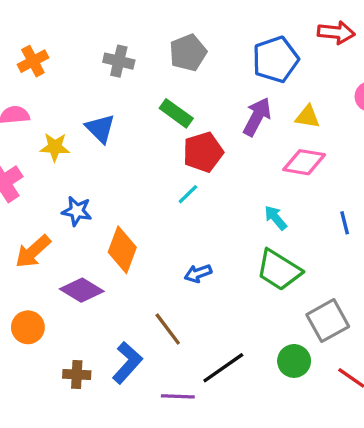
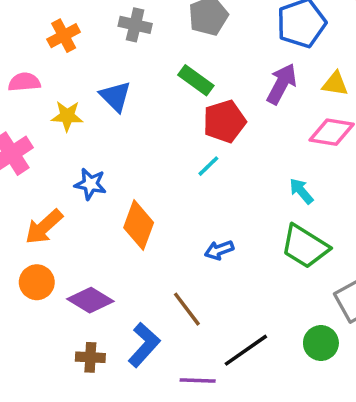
orange cross: (33, 61) -> (64, 36), moved
purple diamond: (82, 290) -> (90, 300), moved
orange circle: (28, 327) -> (37, 282), moved

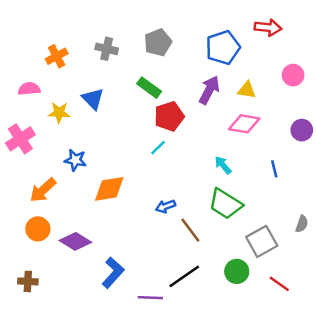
orange diamond: (139, 225) -> (109, 189), turned 60
brown line: (187, 309) -> (190, 230), moved
brown cross: (90, 357) -> (28, 281), moved

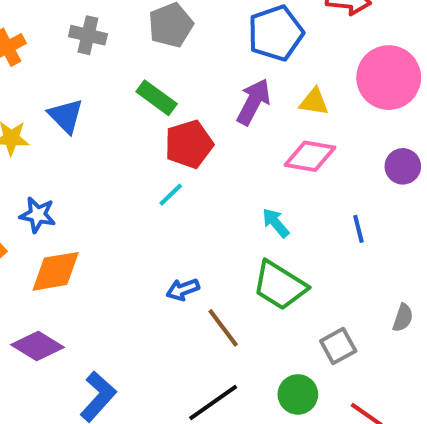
pink circle: (293, 75) -> (389, 78), size x1.8
orange diamond: (109, 189) -> (56, 271), moved
gray square: (262, 241) -> (338, 346), size x0.7

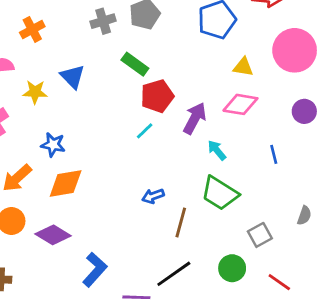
gray cross: (88, 35) -> (103, 21), moved, turned -30
purple arrow: (253, 102) -> (195, 118), moved
brown line: (223, 328) -> (181, 222), turned 52

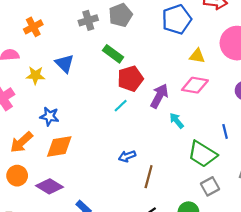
blue line: (274, 154) -> (225, 131), moved
green trapezoid: (220, 193) -> (202, 154), moved

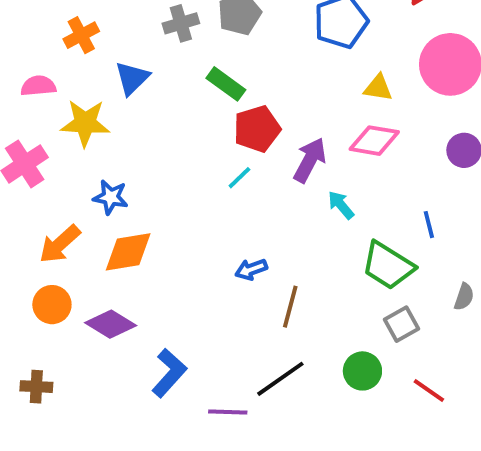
blue triangle: (65, 64) -> (132, 78), moved, turned 30
yellow star: (35, 75) -> (85, 123), size x1.4

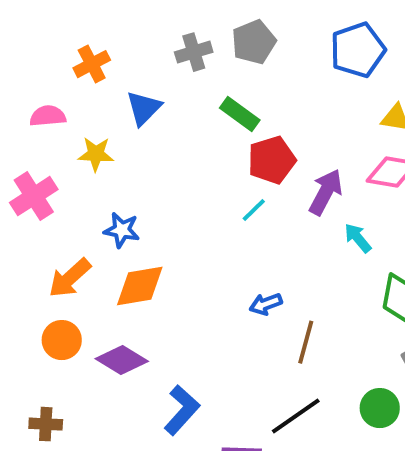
yellow star: (85, 123) -> (96, 154), size x0.7

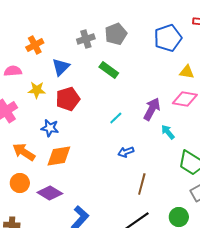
red pentagon: (272, 160) -> (68, 99), moved
orange arrow: (70, 278) -> (24, 152), turned 75
blue arrow: (266, 304) -> (126, 152), moved

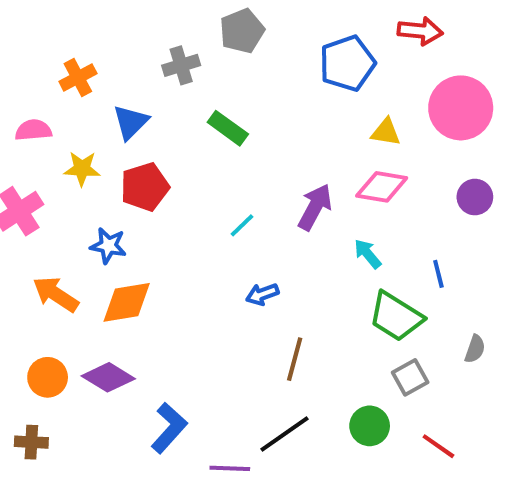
gray pentagon: (116, 34) -> (242, 31), moved
cyan arrow: (168, 132) -> (368, 254), moved
orange circle: (20, 183) -> (48, 377), moved

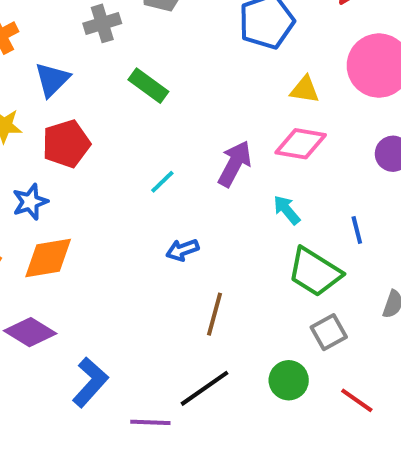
blue star: (108, 246) -> (30, 202), turned -30

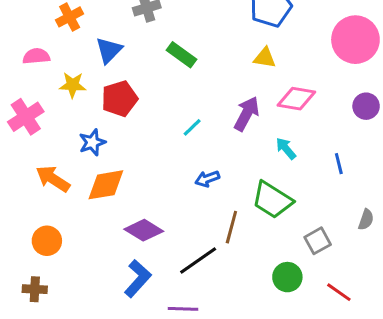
yellow triangle: (305, 90) -> (265, 58), moved
green trapezoid: (315, 272) -> (272, 200), moved
purple diamond: (30, 332) -> (144, 230), moved
black line: (204, 388) -> (198, 260), moved

